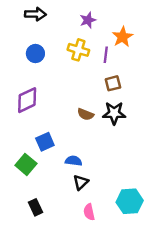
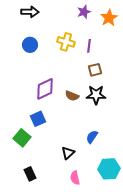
purple star: (88, 20) -> (84, 12), moved
orange star: (122, 37) -> (109, 18), moved
purple diamond: (27, 100) -> (45, 89), moved
blue semicircle: (74, 161) -> (92, 137), moved, turned -64

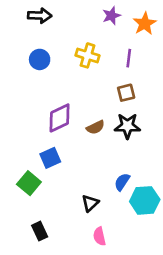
purple line: (89, 46) -> (129, 58), moved
brown semicircle: (72, 96) -> (95, 127), turned -48
cyan hexagon: (109, 169) -> (145, 200), moved

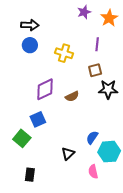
black arrow: (40, 16) -> (30, 25), moved
yellow cross: (87, 55) -> (64, 53), moved
black star: (127, 126) -> (108, 89), moved
black rectangle: (40, 231) -> (30, 175), turned 32
pink semicircle: (99, 236) -> (93, 172), moved

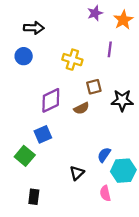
blue circle: (30, 45) -> (24, 56), moved
brown square: (95, 70) -> (94, 87), moved

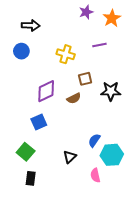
purple line: (110, 49) -> (99, 45), turned 72
green square: (25, 156) -> (26, 152), moved

